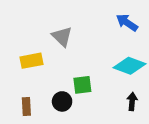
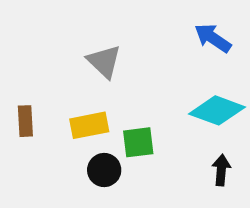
yellow rectangle: (32, 61) -> (89, 125), moved
brown rectangle: (26, 107) -> (25, 121), moved

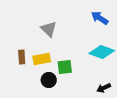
brown rectangle: (25, 121) -> (22, 57), moved
black arrow: (221, 170) -> (104, 88), moved, turned -120

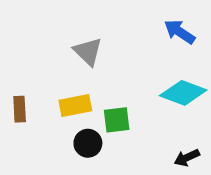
brown rectangle: (22, 57) -> (20, 109), moved

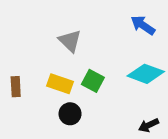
yellow rectangle: (75, 105) -> (60, 84), turned 30
green square: (117, 120) -> (93, 81), moved, turned 35

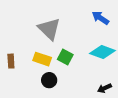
gray triangle: (70, 41) -> (49, 29), size x1.4

